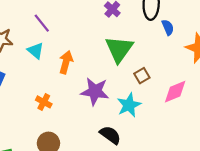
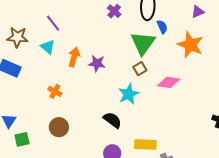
green triangle: (119, 49) -> (143, 43), moved
purple star: (95, 91) -> (97, 63), moved, size x0.7
pink diamond: (175, 92) -> (169, 82), turned 30

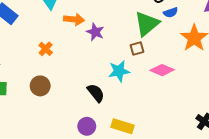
blue semicircle: (162, 27) -> (171, 12), turned 80
orange arrow: (74, 57) -> (74, 19), turned 66

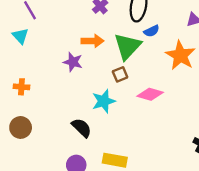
orange arrow: (74, 19) -> (93, 41), moved
orange cross: (46, 49) -> (21, 87), turned -32

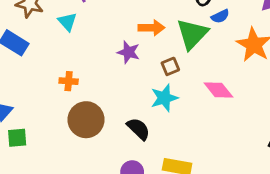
brown square: (120, 74) -> (170, 66), moved
pink diamond: (150, 94) -> (218, 90), turned 35
brown circle: (21, 127) -> (86, 120), moved, size x1.4

